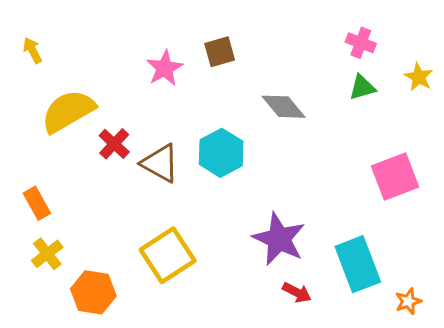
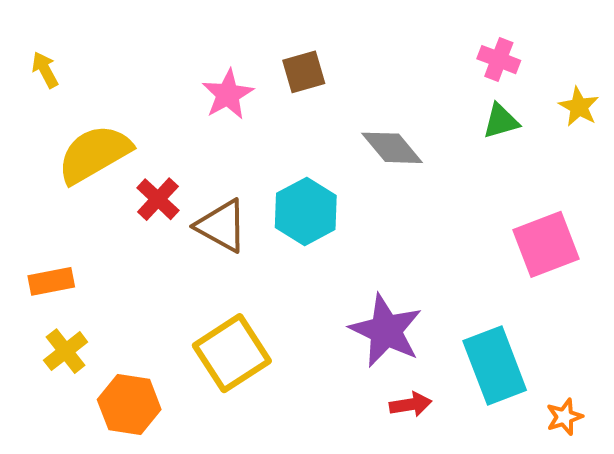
orange rectangle: (37, 203) -> (51, 281), turned -72
red arrow: (297, 292) -> (410, 404), turned -36

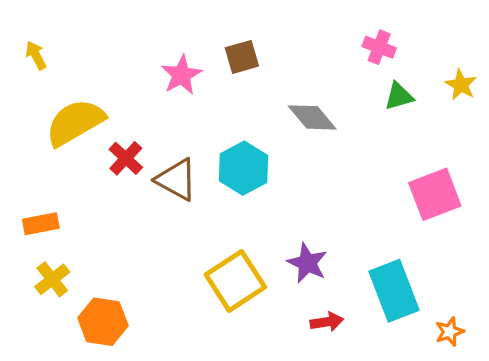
pink cross: (499, 60) -> (379, 47), moved
purple star: (386, 331) -> (307, 263), size x0.7
yellow square: (232, 353) -> (235, 281), moved

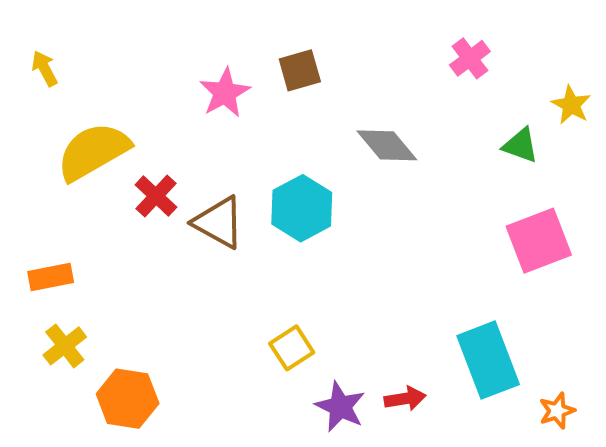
pink cross: (379, 47) -> (470, 58), turned 32
green triangle: (399, 96) -> (521, 145), moved, turned 36
purple star: (307, 263) -> (340, 407), moved
yellow square: (235, 281) -> (292, 348), size x0.6

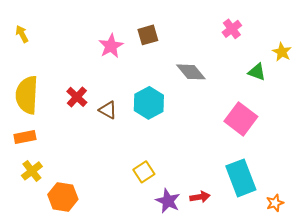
yellow semicircle: (93, 151) -> (27, 95), moved, turned -57
brown triangle: (219, 222) -> (108, 110), size x0.7
pink square: (539, 241) -> (241, 119), moved, turned -32

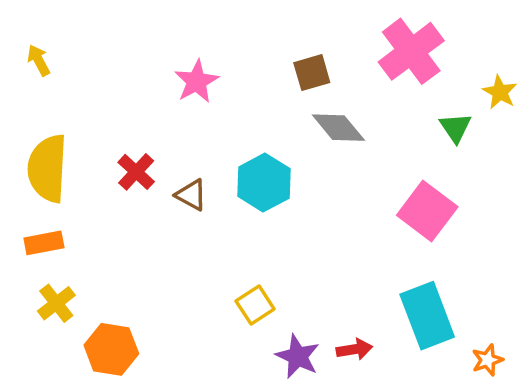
pink cross: (232, 29) -> (411, 51), size x1.8
brown square: (148, 35) -> (312, 73), moved
green triangle: (257, 72) -> (456, 128), turned 36

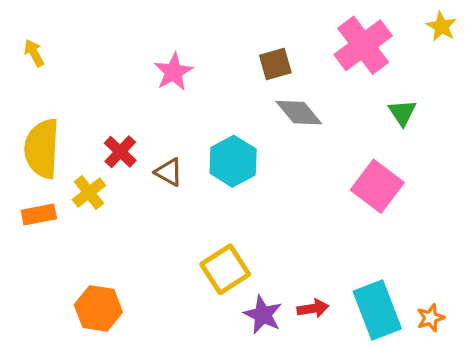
yellow star: (500, 92) -> (441, 26), moved
yellow cross: (56, 303) -> (89, 192), moved
yellow square: (255, 305) -> (225, 269), size x1.4
cyan rectangle: (427, 316) -> (377, 310), moved

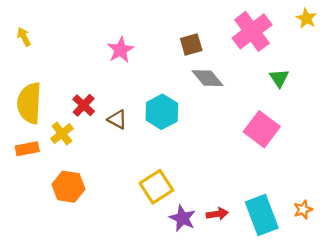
orange hexagon: (98, 308) -> (68, 187), moved
orange star: (430, 318) -> (303, 210), moved

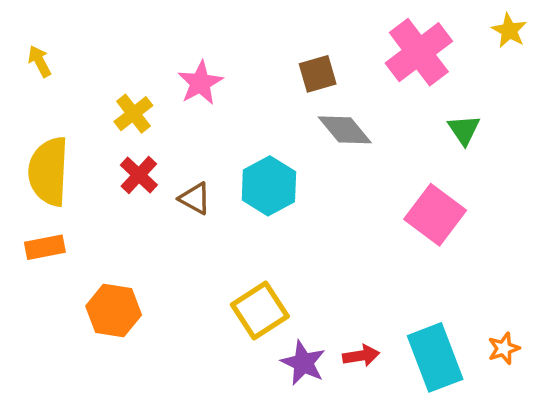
yellow cross: (62, 134) -> (133, 114), moved

